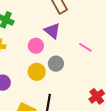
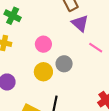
purple triangle: (52, 31) -> (80, 23), moved

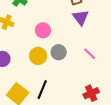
pink line: (96, 48) -> (90, 54), moved

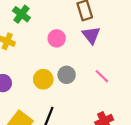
pink circle: (43, 30) -> (57, 38), moved

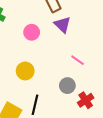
gray circle: (67, 75) -> (67, 86), moved

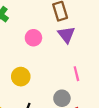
pink line: (78, 60) -> (76, 74), turned 32

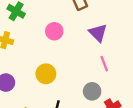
purple triangle: (66, 35) -> (98, 33), moved

